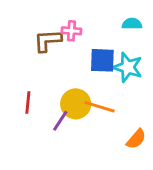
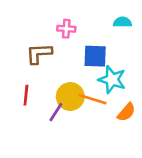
brown L-shape: (48, 41) -> (39, 53), moved
cyan star: (128, 67) -> (112, 80), moved
orange semicircle: (136, 139) -> (126, 112), moved

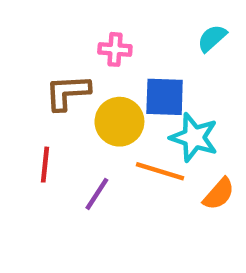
cyan semicircle: (122, 22) -> (212, 38), turned -42
yellow circle: (70, 97) -> (119, 122), moved

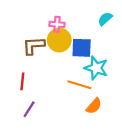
yellow circle: (119, 122) -> (59, 40), moved
purple line: (97, 194) -> (29, 109), moved
orange semicircle: (219, 194) -> (94, 106), moved

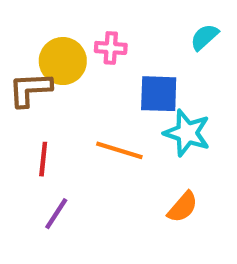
yellow circle: (59, 40) -> (63, 61), moved
brown L-shape: (34, 46) -> (30, 89), moved
orange line: (79, 85) -> (119, 150), moved

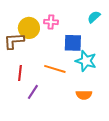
orange semicircle: (183, 207) -> (84, 95), turned 49
purple line: (56, 214) -> (33, 92), moved

